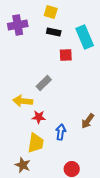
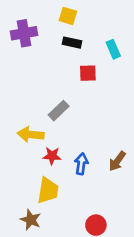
cyan rectangle: (85, 37) -> (113, 49), size x0.6
blue arrow: (61, 132) -> (81, 164), moved

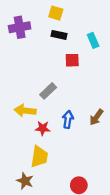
brown arrow: (117, 161) -> (96, 117), moved
blue arrow: (81, 164) -> (68, 119), moved

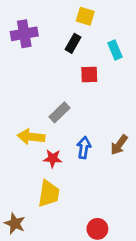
yellow square: (56, 13) -> (85, 16), moved
black rectangle: (59, 35) -> (73, 43), turned -72
brown star: (25, 181) -> (15, 223), moved

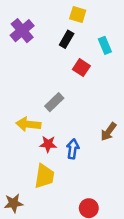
purple cross: (24, 34) -> (22, 31), turned -30
red square: (89, 74) -> (81, 68), turned 35
blue arrow: (84, 148) -> (73, 149), moved
brown star: (15, 223) -> (14, 203), turned -30

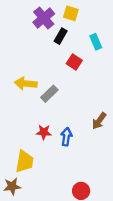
purple cross: (22, 31) -> (44, 18), moved
yellow arrow: (28, 124) -> (26, 84), moved
yellow trapezoid: (44, 176) -> (25, 162), moved

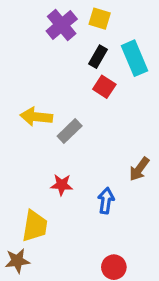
black rectangle: (61, 36) -> (98, 57), moved
cyan rectangle: (96, 42) -> (134, 58), size x1.5
blue arrow: (66, 137) -> (106, 201), moved

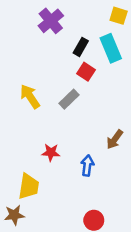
yellow square: (100, 19) -> (119, 16), moved
yellow arrow: (36, 117) -> (30, 96), turned 50
gray rectangle: (70, 131) -> (69, 99), moved

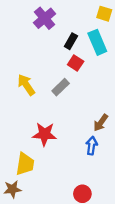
red star: (51, 152) -> (45, 134), size x1.5
blue arrow: (87, 166) -> (92, 146), moved

